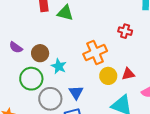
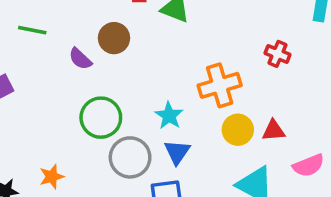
brown circle: (40, 53) -> (114, 38), moved
cyan star: (59, 66) -> (169, 116), moved

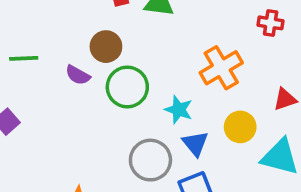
green circle: (101, 118) -> (127, 87), moved
yellow circle: (238, 130) -> (240, 127), moved

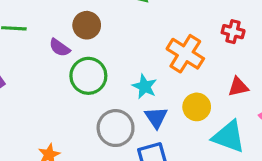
red cross: (271, 23) -> (233, 32), moved
orange cross: (221, 68) -> (185, 54), turned -33
green circle: (127, 87) -> (88, 76), moved

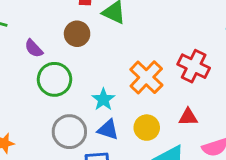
brown circle: (87, 25) -> (77, 34), moved
red cross: (233, 32) -> (194, 66), size x1.5
blue triangle: (156, 117) -> (108, 130), turned -50

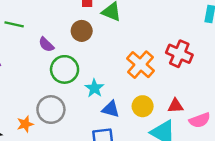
cyan star: (103, 99) -> (94, 88), moved
red triangle: (188, 117) -> (176, 106), moved
gray circle: (69, 132) -> (51, 110), moved

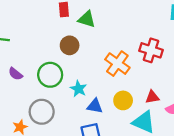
brown circle: (82, 31) -> (70, 45), moved
purple semicircle: (46, 45) -> (15, 74), moved

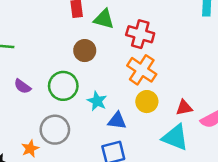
red cross: (151, 50) -> (140, 34), moved
yellow circle: (123, 100) -> (147, 102), moved

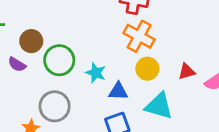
brown circle: (85, 51) -> (31, 41), moved
cyan triangle: (175, 137) -> (159, 106), moved

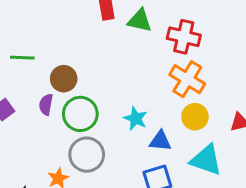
green circle: (59, 60) -> (80, 114), moved
purple semicircle: (17, 64) -> (46, 105), turned 66

